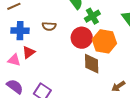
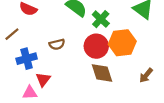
brown diamond: (92, 64) -> (102, 73), moved
brown arrow: (118, 86) -> (146, 75), moved

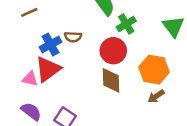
orange hexagon: (122, 43) -> (154, 70), moved
blue cross: (27, 59) -> (50, 45), moved, turned -30
red triangle: (43, 79) -> (48, 69), size x1.6

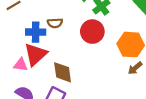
blue cross: (50, 45) -> (36, 32), turned 36
brown diamond: (111, 80) -> (63, 72), moved

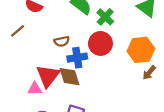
blue cross: (36, 32) -> (77, 58), moved
brown diamond: (63, 72) -> (69, 77), moved

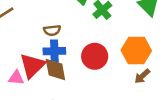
red circle: (100, 43) -> (95, 56), moved
blue cross: (77, 58) -> (54, 51), moved

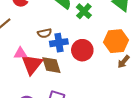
blue cross: (54, 51) -> (59, 43), moved
pink triangle: (16, 78) -> (20, 53), moved

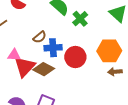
brown semicircle: (45, 33) -> (40, 37), turned -32
brown arrow: (124, 62) -> (115, 72), turned 40
brown diamond: (51, 65) -> (44, 69), turned -50

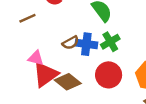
green cross: (80, 19) -> (110, 42), moved
blue cross: (53, 48) -> (86, 44), moved

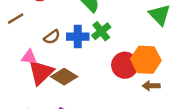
brown semicircle: (70, 43) -> (52, 37), moved
red circle: (109, 75) -> (125, 65), moved

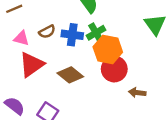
pink triangle: (29, 57) -> (21, 38), moved
orange hexagon: (146, 60) -> (108, 50), moved
brown diamond: (64, 77) -> (70, 75), moved

